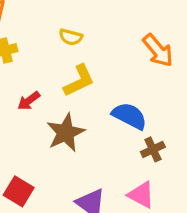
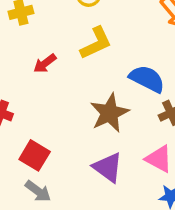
brown star: (66, 133) -> (110, 113), moved

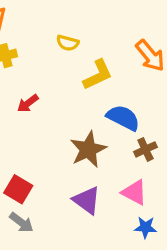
yellow L-shape: (96, 43) -> (98, 75), moved

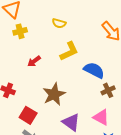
yellow L-shape: (98, 75) -> (69, 51), moved
brown star: (88, 149) -> (54, 94), moved

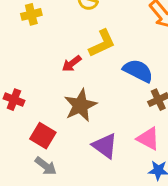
red arrow: (34, 61) -> (72, 64), moved

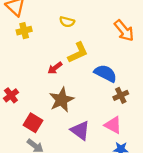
red cross: (14, 100) -> (11, 95), turned 32

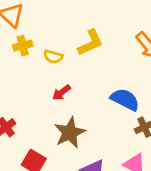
yellow semicircle: (67, 22) -> (53, 57), moved
yellow L-shape: (78, 53) -> (90, 43), moved

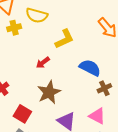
yellow L-shape: (90, 43) -> (64, 39), moved
yellow semicircle: (53, 57) -> (37, 15), moved, size x1.5

